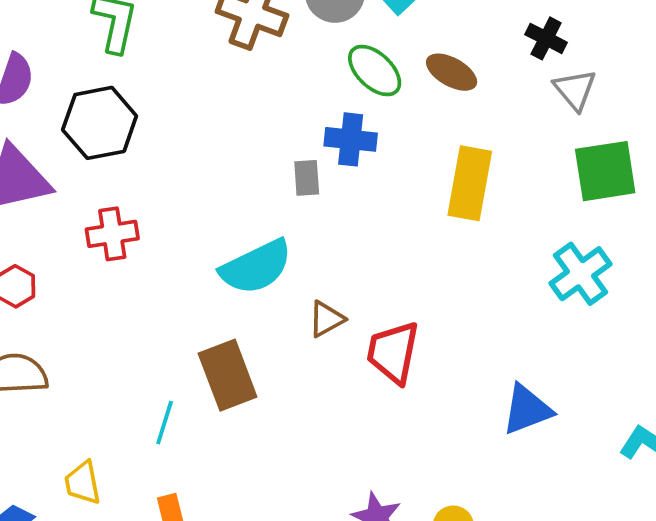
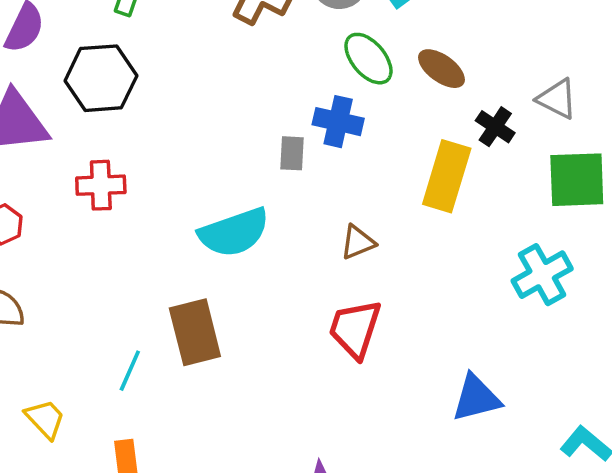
black cross: (546, 38) -> (495, 127), moved
gray triangle: (575, 90) -> (557, 99), turned -30
brown triangle: (326, 319) -> (358, 242), moved
yellow trapezoid: (83, 483) -> (45, 419), turned 141

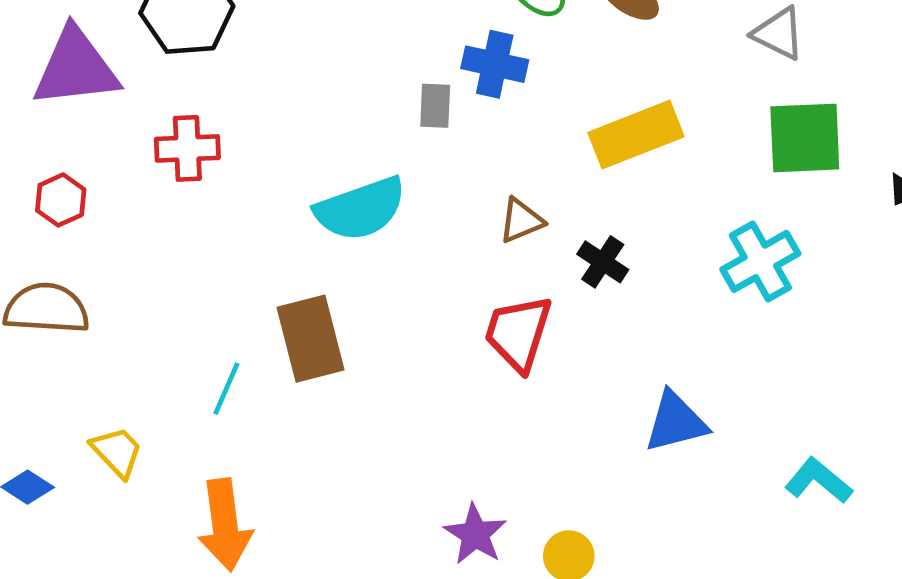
black cross: (495, 127) -> (603, 262), moved
yellow rectangle: (447, 176) -> (636, 135), turned 52

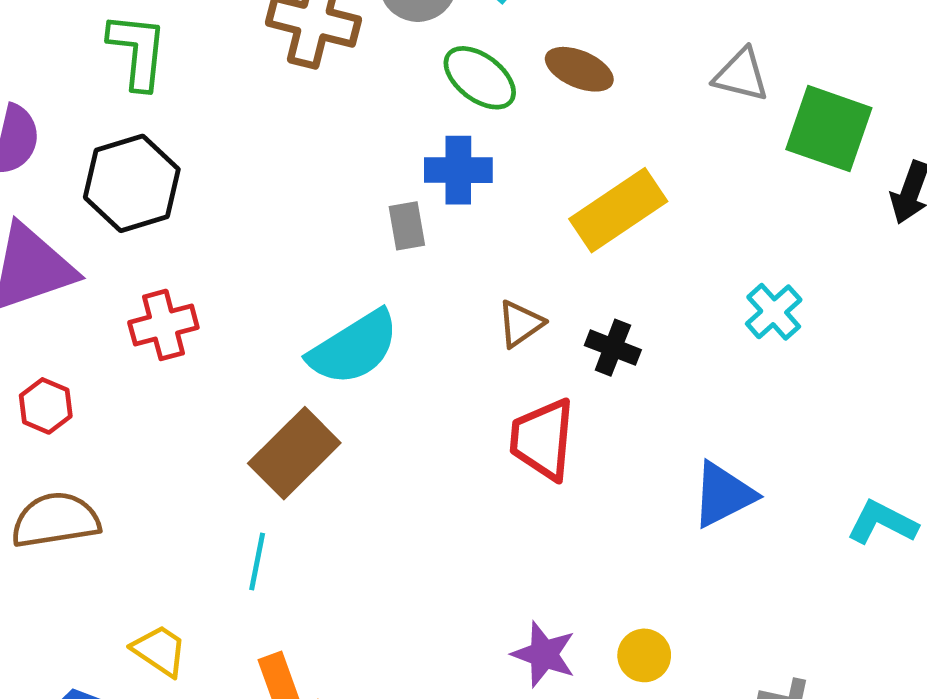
green square: (805, 138) -> (829, 129), moved, turned 34
cyan cross: (760, 261) -> (774, 312), size x0.7
brown rectangle: (310, 339) -> (294, 453), moved, turned 72

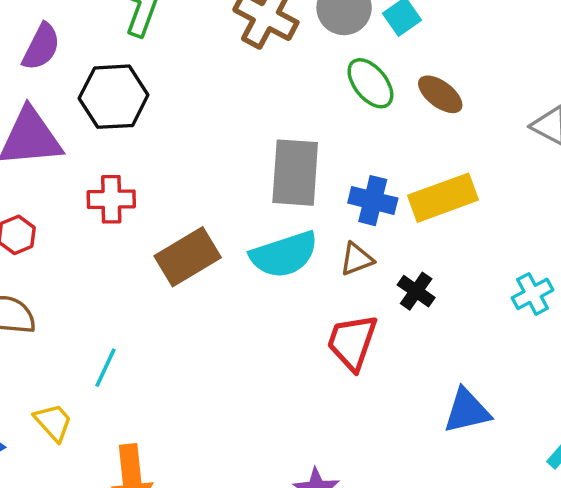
blue cross: (458, 170) -> (373, 201), moved
gray rectangle: (407, 226) -> (295, 173), size x2.0
cyan semicircle: (354, 348) -> (284, 255), moved
brown rectangle: (294, 453) -> (188, 257), moved
cyan line: (257, 561) -> (106, 368), moved

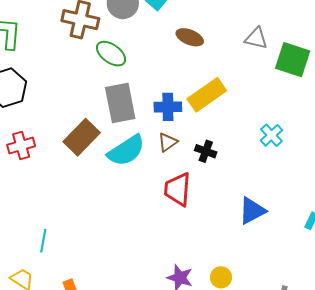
green ellipse: (370, 83) -> (111, 54), moved
brown rectangle: (188, 257) -> (82, 137), moved

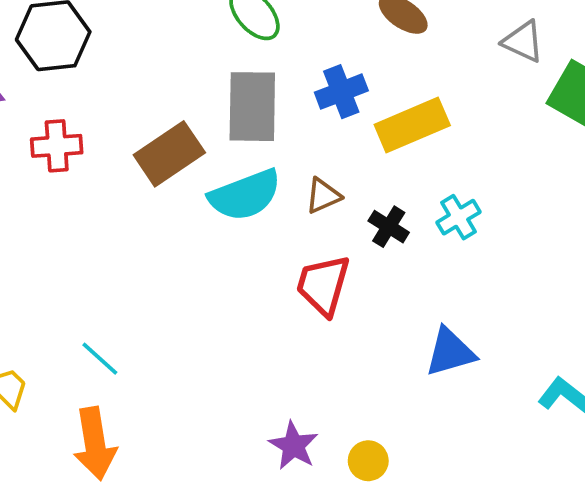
blue cross: (168, 107) -> (341, 92), moved, turned -32
cyan cross: (271, 135) -> (458, 217), moved
cyan line: (43, 241) -> (100, 359), moved, turned -70

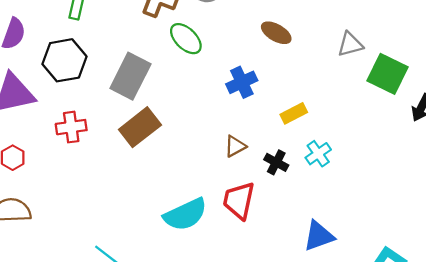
gray triangle: (523, 42) -> (350, 44), turned -36
gray rectangle: (252, 107) -> (130, 76), moved, turned 30
yellow rectangle: (412, 125) -> (294, 113), moved, size x0.6
cyan semicircle: (245, 195) -> (185, 214), moved

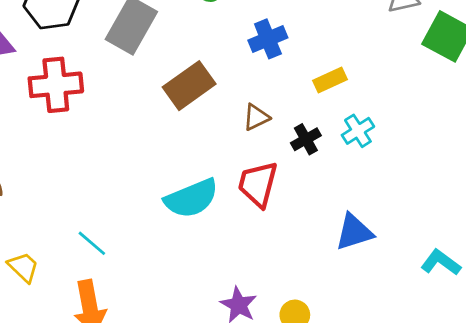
red cross: (71, 127) -> (56, 85), size x1.4
brown rectangle: (140, 127) -> (189, 86), moved
black cross: (276, 162) -> (306, 139), turned 30

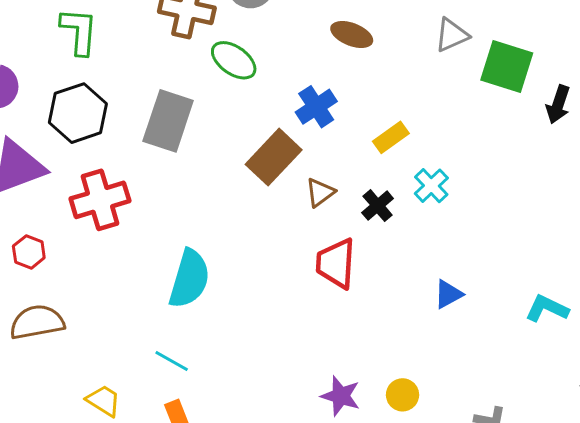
brown rectangle: (189, 86) -> (274, 157), moved
cyan semicircle: (191, 198) -> (189, 279), moved, turned -40
blue triangle: (354, 232) -> (448, 294), size x0.7

